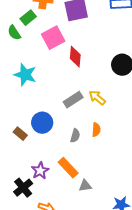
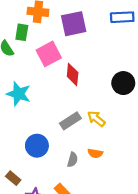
green rectangle: (28, 18) -> (22, 32), turned -42
orange semicircle: (96, 130) -> (95, 153), turned 96
brown rectangle: (20, 134) -> (13, 178), moved

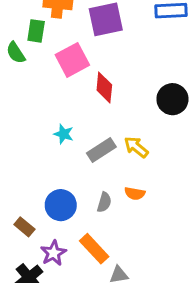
cyan star: (19, 94) -> (64, 134), moved, size x0.6
blue circle: (37, 146) -> (61, 205), moved

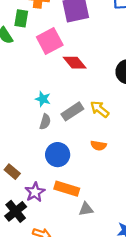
red diamond: (104, 88) -> (75, 63), turned -45
gray semicircle: (104, 202) -> (45, 122), moved
blue circle: (61, 205) -> (58, 155), moved
orange rectangle: (94, 249) -> (67, 189), turned -30

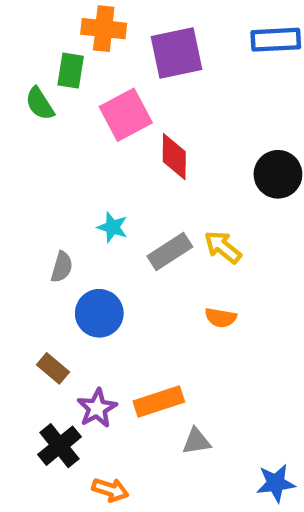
red diamond: (75, 63) -> (174, 157), turned 40
gray semicircle: (45, 122) -> (62, 267), moved
blue circle: (58, 155) -> (99, 313), moved
orange rectangle: (67, 189) -> (159, 402), turned -35

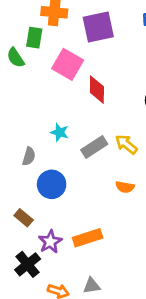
pink square: (126, 115) -> (68, 64), turned -32
gray triangle: (196, 441) -> (92, 286), moved

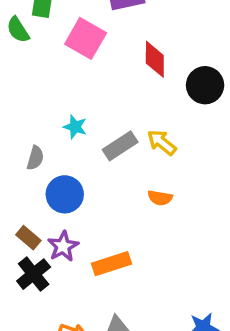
red diamond: (97, 90) -> (155, 59), moved
purple star: (50, 242) -> (63, 246), moved
black cross: (28, 264) -> (34, 274), moved

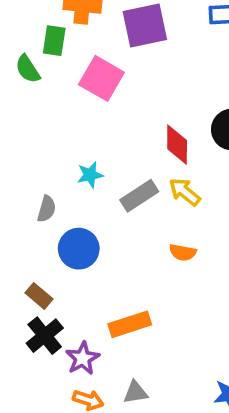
red diamond: (155, 59) -> (177, 145), moved
cyan star: (75, 127) -> (90, 175), turned -30
purple star: (63, 246) -> (83, 358), moved

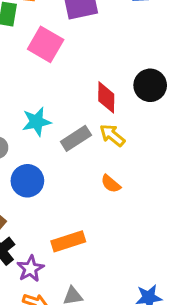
cyan star: (90, 175) -> (36, 122), size x1.4
orange semicircle: (183, 252) -> (111, 184), turned 30

